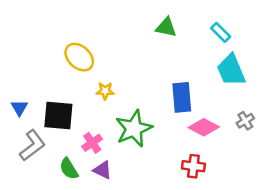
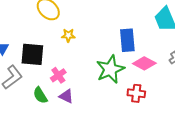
green star: (134, 129) -> (110, 69), moved

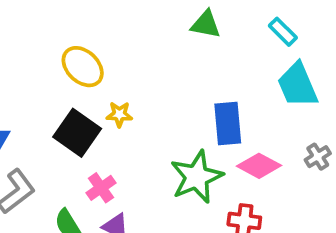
black square: (32, 54) -> (77, 133), moved, turned 30

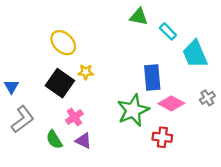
cyan rectangle: (283, 32) -> (168, 31), moved

